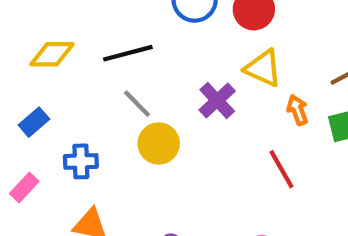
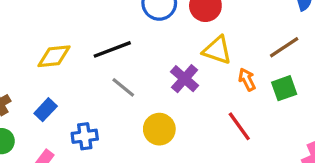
yellow circle: (159, 143) -> (159, 129), moved

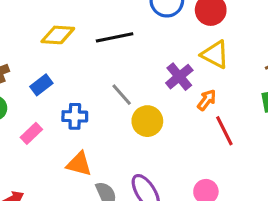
orange arrow: (247, 79) -> (207, 100), moved, turned 55
gray line: (123, 87) -> (122, 95), moved

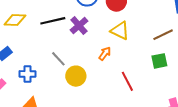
purple cross: (179, 77) -> (79, 26), moved
orange arrow: (207, 100) -> (105, 53), moved

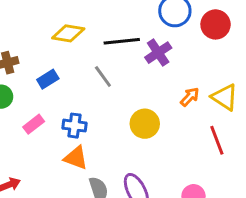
yellow triangle: (120, 31) -> (225, 97), moved
gray line: (58, 59) -> (103, 76), moved
blue cross: (27, 74) -> (74, 126), moved

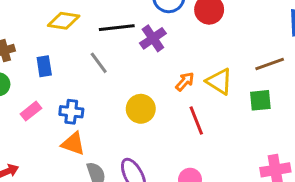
blue rectangle: (48, 79) -> (44, 66), turned -66
red line: (217, 140) -> (196, 121), moved

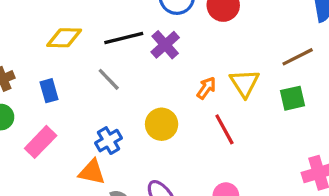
yellow triangle: (219, 81) -> (244, 83), turned 32
pink rectangle: (31, 111) -> (41, 142), size x1.4
blue cross: (71, 112) -> (109, 141), moved, turned -30

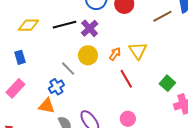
brown line: (298, 57) -> (162, 16), moved
gray line: (109, 79) -> (68, 69), moved
green square: (292, 98) -> (167, 83), moved, turned -35
yellow circle: (162, 124) -> (88, 55), moved

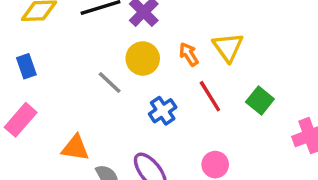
orange arrow: (115, 54) -> (189, 54), turned -64
green square: (167, 83) -> (260, 100), moved
blue cross: (56, 87) -> (163, 111), moved

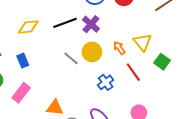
gray line: (110, 83) -> (71, 58), moved
green square: (260, 100) -> (162, 62), moved

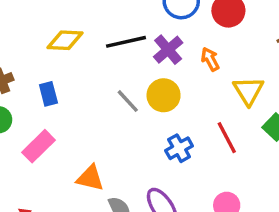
orange arrow: (119, 48) -> (210, 59), moved

